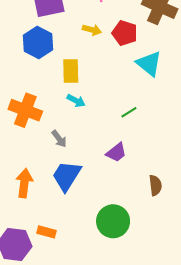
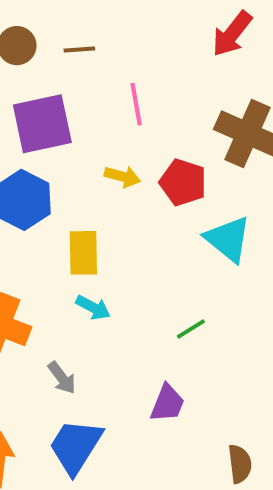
purple trapezoid: (116, 153) -> (167, 403), turned -30

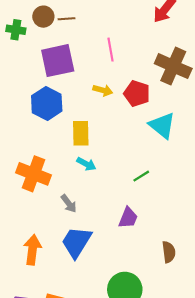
brown line: (79, 49) -> (66, 19), moved

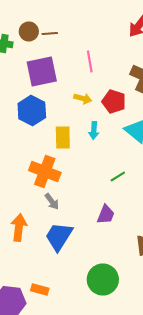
cyan arrow: (86, 164) -> (94, 130), moved, turned 66
orange cross: (33, 174) -> (45, 172), moved
orange arrow: (32, 250) -> (19, 228), moved

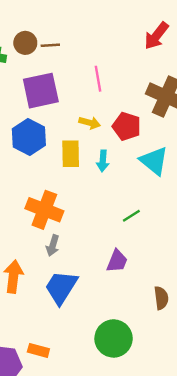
yellow rectangle: (63, 138) -> (71, 154), moved
gray arrow: (52, 202) -> (53, 246), turned 54

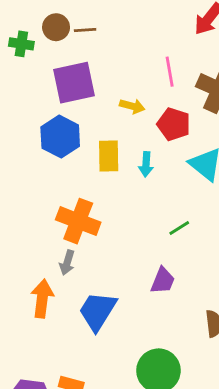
pink line: (98, 79) -> (170, 72), moved
yellow arrow: (90, 123) -> (132, 106), moved
gray arrow: (53, 246) -> (67, 263), moved

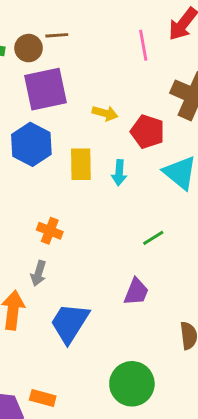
brown circle: (56, 27) -> (29, 48), moved
pink line: (170, 72) -> (143, 45), moved
orange cross: (78, 221) -> (50, 231), size x0.6

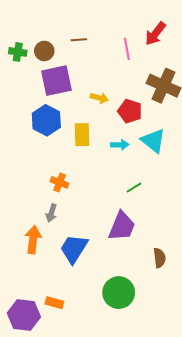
brown line: (57, 35) -> (79, 40), moved
cyan arrow: (119, 173) -> (120, 145), moved, turned -96
purple trapezoid: (136, 292) -> (122, 226), size x1.5

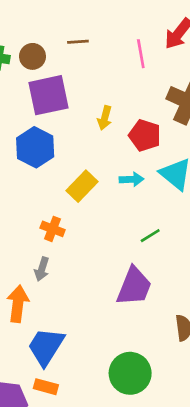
yellow arrow: (99, 98) -> (105, 118), turned 90
yellow rectangle: (82, 135) -> (82, 186), moved, turned 45
blue trapezoid: (74, 249) -> (46, 347), moved

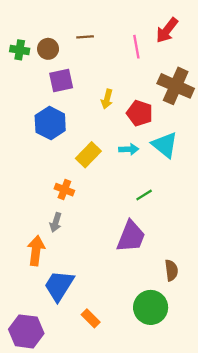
purple square: (49, 95) -> (61, 80), size x0.7
green circle: (130, 373) -> (151, 307), moved
orange rectangle: (46, 387) -> (91, 318), moved, turned 30

